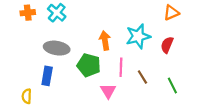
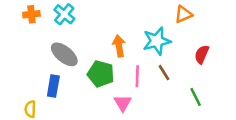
orange triangle: (171, 13) -> (183, 14), moved
red semicircle: (167, 45) -> (202, 54), moved
gray ellipse: (57, 48) -> (64, 54), turned 30
brown line: (142, 77) -> (164, 73), moved

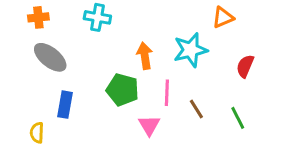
cyan cross: (64, 14) -> (97, 17), moved, turned -30
gray ellipse: (64, 54) -> (50, 57), moved
brown line: (164, 73) -> (196, 109), moved

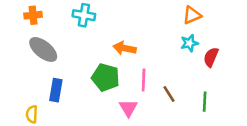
cyan star: (191, 50) -> (189, 43), moved, size x0.6
orange arrow: (145, 56) -> (125, 48), turned -70
green line: (238, 118) -> (205, 102), turned 30

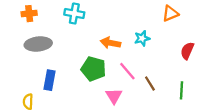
cyan star: (189, 43) -> (142, 38), moved
gray ellipse: (43, 49) -> (38, 44), turned -45
pink line: (144, 80) -> (127, 71), turned -42

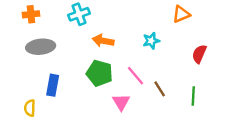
cyan cross: (74, 14) -> (79, 14), turned -30
orange arrow: (110, 43) -> (103, 41), moved

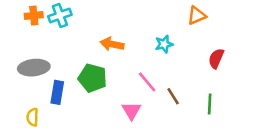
cyan cross: (79, 14) -> (60, 15), moved
gray ellipse: (41, 47) -> (34, 68), moved
green pentagon: (99, 73) -> (92, 78), moved

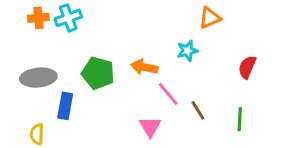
orange triangle: (197, 15) -> (210, 18), moved
orange arrow: (112, 44) -> (144, 67), moved
green pentagon: (92, 78) -> (98, 73), moved

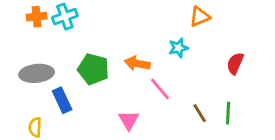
blue rectangle: (65, 106) -> (62, 100), turned -35
brown line: (198, 110) -> (200, 113), moved
pink triangle: (150, 127) -> (129, 120), moved

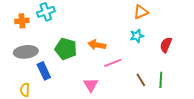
orange cross: (37, 17) -> (22, 21), moved
cyan star: (178, 48) -> (137, 36), moved
pink line: (160, 89) -> (113, 63), turned -72

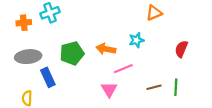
cyan star: (137, 36) -> (136, 40), moved
green pentagon: (66, 49) -> (72, 53), turned -30
brown line: (141, 80) -> (154, 87), turned -72
pink triangle: (91, 85) -> (109, 89), moved

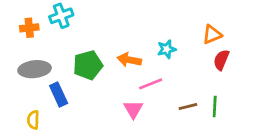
orange triangle: (154, 13) -> (212, 34), moved

